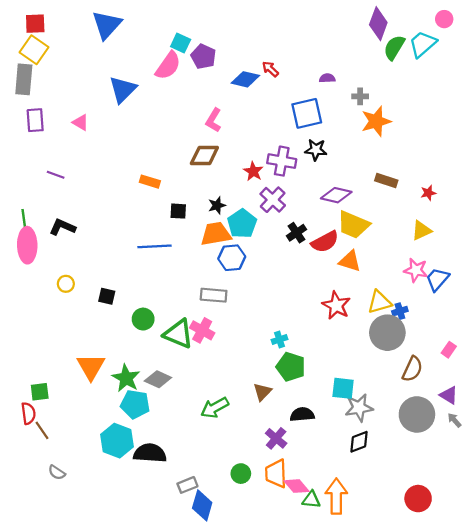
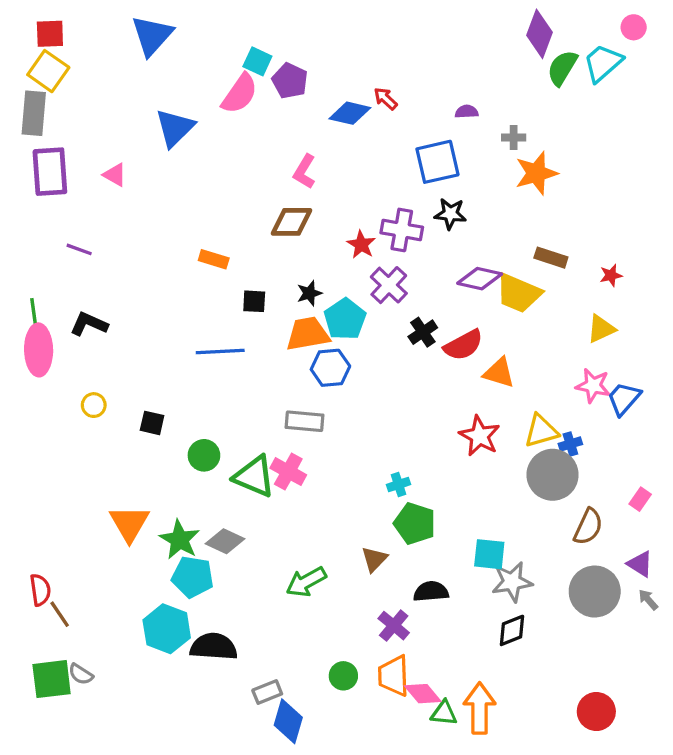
purple rectangle: (35, 120) -> (50, 172), size x1.4
yellow trapezoid: (353, 225) -> (518, 293), moved
green square: (40, 392) -> (52, 679), moved, size x1.5

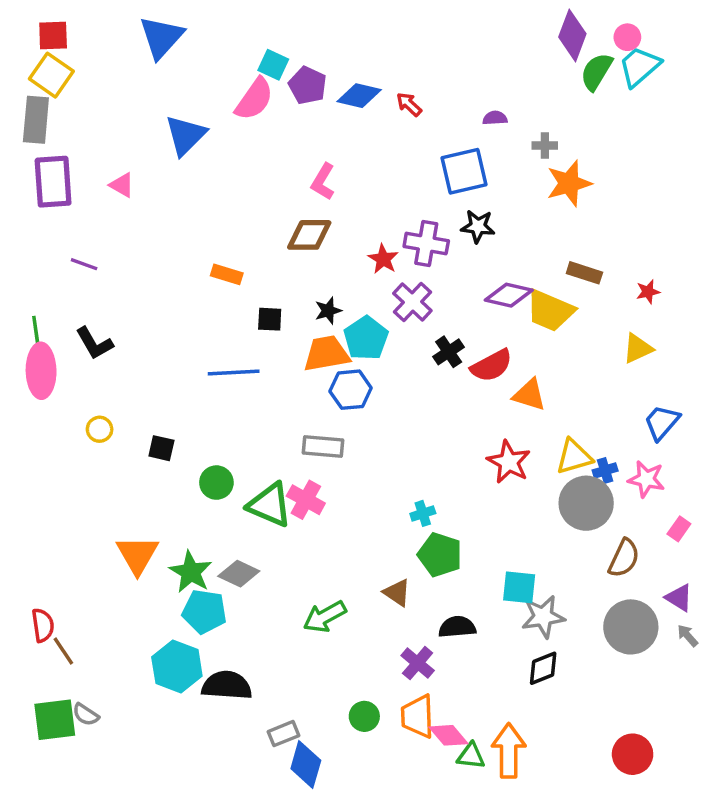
pink circle: (634, 27) -> (627, 37), moved
blue diamond: (350, 113) -> (359, 96), moved
black L-shape: (89, 324) -> (94, 343), turned -144
pink star: (593, 386) -> (646, 479), moved
brown triangle: (374, 559) -> (397, 593), turned -40

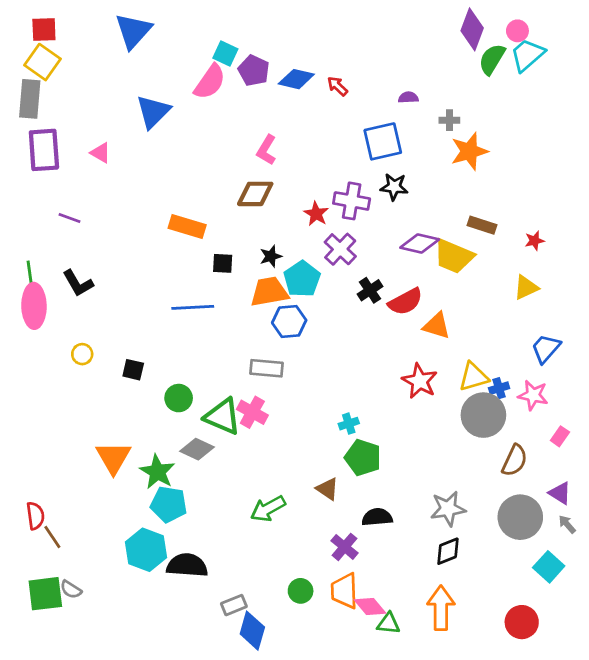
orange rectangle: (227, 274) -> (187, 227), size x1.4
gray diamond: (239, 574) -> (197, 449), moved
cyan square: (519, 587) -> (549, 567), moved, turned 36
orange arrow: (509, 751) -> (441, 608), moved

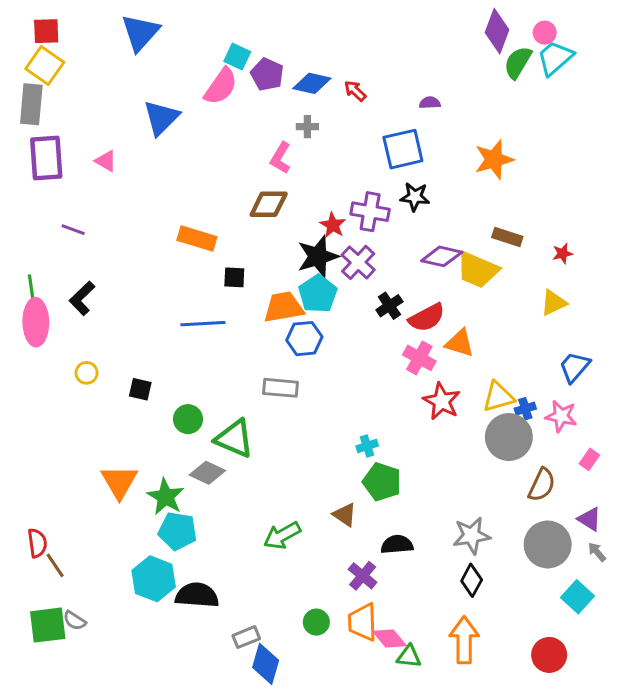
gray cross: (449, 120) -> (307, 127), moved
black star: (271, 256) -> (318, 256), moved, size x1.8
black L-shape: (78, 283) -> (82, 298), turned 76
pink cross: (252, 412) -> (419, 358), moved
black diamond: (448, 551) -> (472, 580), turned -40

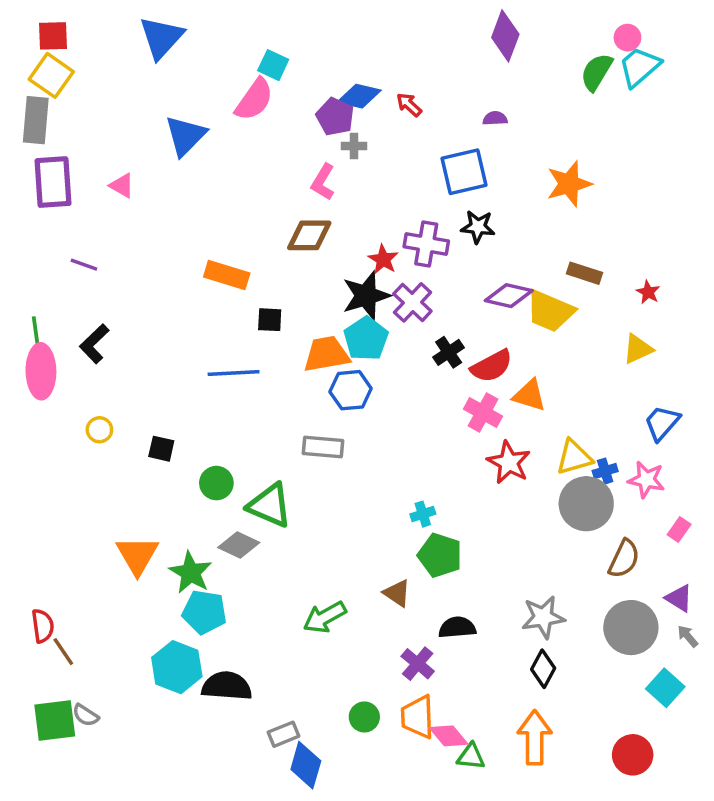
purple diamond: (497, 31) -> (505, 36), moved
purple pentagon: (267, 74) -> (335, 117), moved
red star: (563, 253) -> (648, 292), turned -30

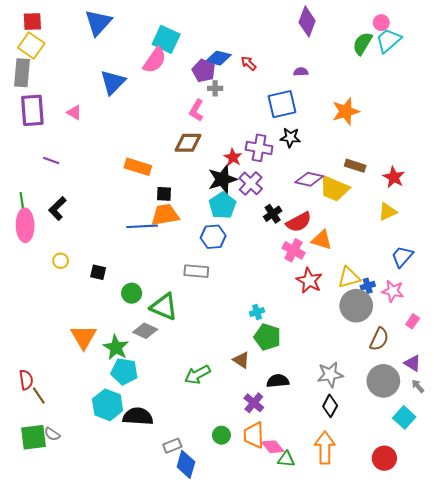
cyan square: (273, 65) -> (166, 39), size x1.5
red star: (648, 292) -> (394, 177), size x1.5
orange trapezoid: (326, 354) -> (165, 215), moved

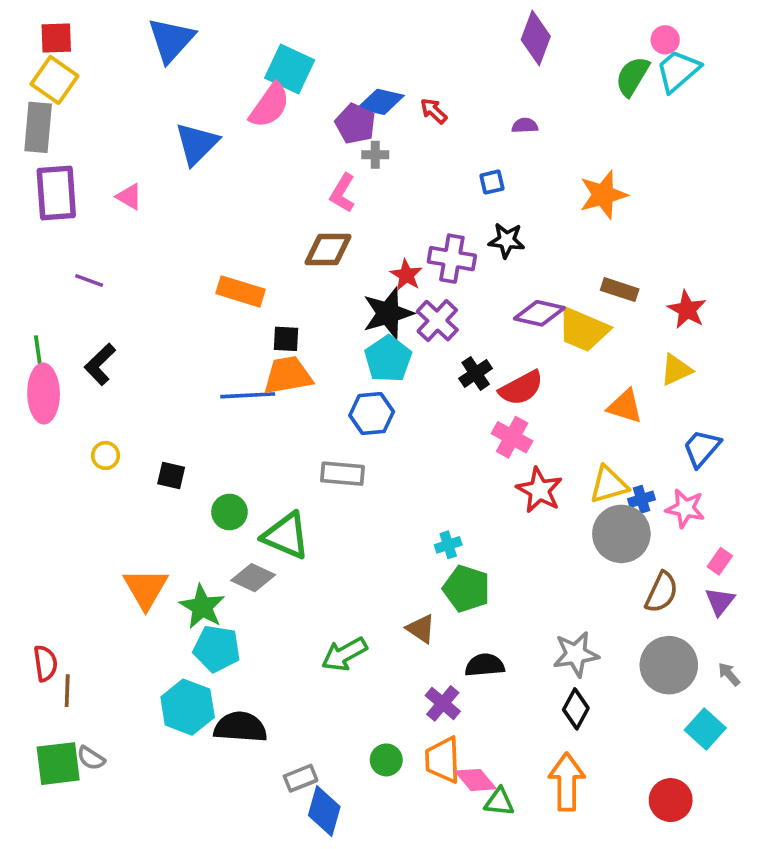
blue square: (282, 104) -> (492, 182), size x0.5
orange triangle: (322, 240) -> (625, 406), moved
purple triangle: (413, 363) -> (720, 601), moved, turned 36
brown line: (39, 395) -> (67, 691), turned 36

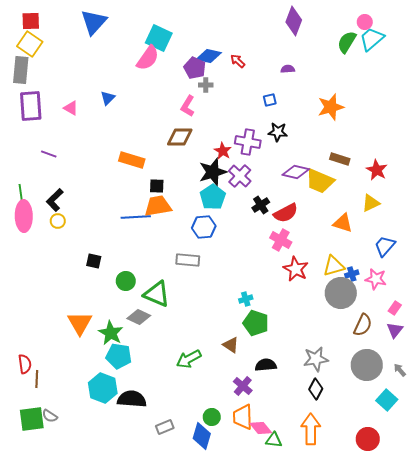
blue triangle: (197, 144) -> (108, 98), moved, size x0.6
yellow circle: (106, 455) -> (58, 221), moved
blue diamond: (324, 811) -> (202, 436), moved

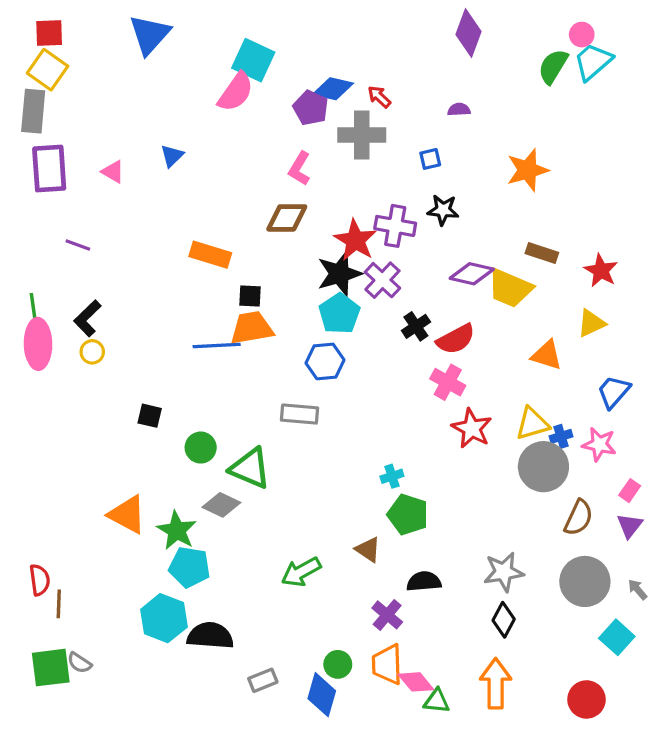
gray cross: (206, 85) -> (362, 135), moved, size x2.0
red star: (223, 151) -> (355, 240), size x1.5
orange triangle: (80, 323) -> (127, 515), turned -32

